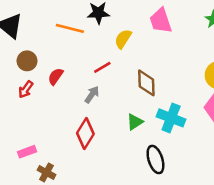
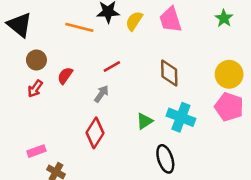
yellow semicircle: (123, 39) -> (134, 21), moved
brown diamond: (146, 83) -> (169, 73), moved

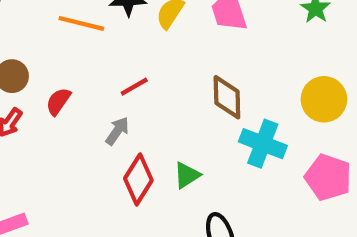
pink pentagon: (229, 107) -> (328, 177), moved
cyan cross: (181, 117) -> (263, 144), moved
red diamond: (95, 133) -> (138, 179), moved

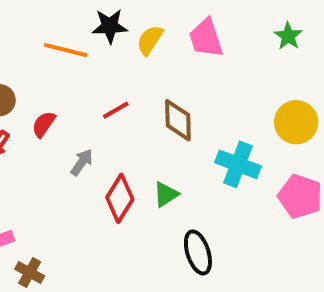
brown diamond: (227, 97) -> (178, 120), moved
gray arrow: (117, 131) -> (82, 162), moved

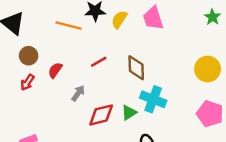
green star: (288, 36) -> (212, 17), moved
cyan cross: (238, 164) -> (153, 99), moved
red diamond: (120, 198) -> (101, 115), turned 44

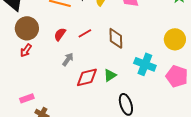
brown circle: (29, 56) -> (27, 28), size x1.5
red semicircle: (55, 70) -> (60, 34), moved
cyan cross: (153, 99) -> (145, 64), moved

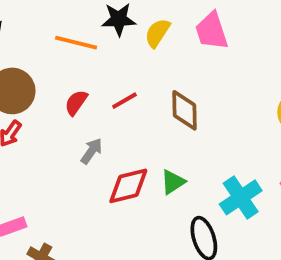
cyan cross: (145, 64) -> (241, 197), moved, turned 35

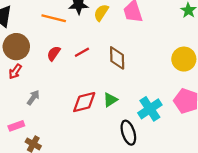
gray arrow: (92, 151) -> (33, 98), moved

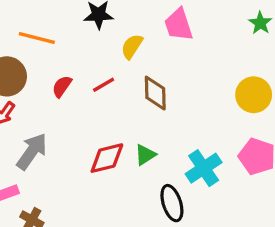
yellow semicircle: (101, 13) -> (132, 46), moved
orange line: (54, 18) -> (37, 38), moved
gray arrow: (33, 98) -> (32, 151), size x1.6

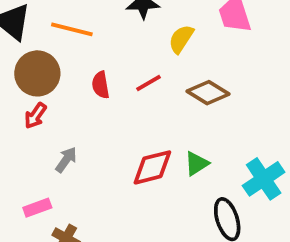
red semicircle: (62, 86) -> (101, 85), turned -45
brown diamond: (155, 93) -> (208, 93), turned -57
gray arrow: (32, 151) -> (66, 160), size x0.6

